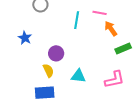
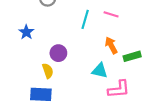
orange arrow: (111, 29) -> (111, 45), moved
cyan triangle: (78, 76) -> (100, 71), moved

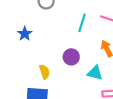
purple circle: (58, 53) -> (71, 57), moved

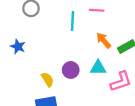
purple circle: (71, 57) -> (71, 70), moved

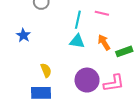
cyan triangle: (98, 68) -> (77, 41), moved
purple circle: (71, 70) -> (87, 80), moved, size x1.5

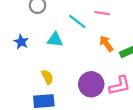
cyan line: (78, 20) -> (77, 21), turned -60
cyan triangle: (77, 41) -> (55, 40), moved

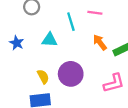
cyan line: (77, 21) -> (71, 22), turned 36
purple circle: (91, 84) -> (71, 74), moved

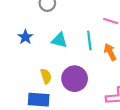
cyan line: (71, 22) -> (89, 41), moved

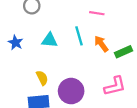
purple circle: (75, 79) -> (71, 91), moved

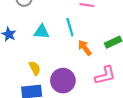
orange arrow: (101, 44) -> (85, 48), moved

